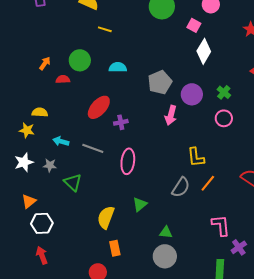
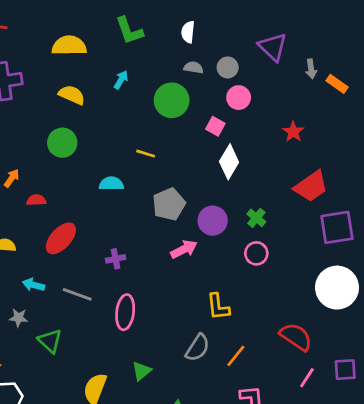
yellow line: (105, 29) -> (146, 154), moved
green circle: (80, 60) -> (62, 143), moved
red ellipse: (99, 107) -> (61, 238), moved
pink arrow: (171, 115) -> (184, 249), turned -132
orange line: (208, 183) -> (236, 356), moved

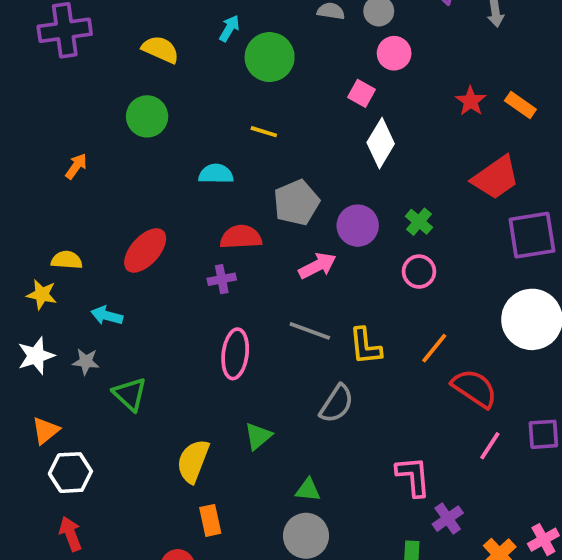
orange rectangle: (337, 84) -> (520, 105), moved
green circle: (172, 100) -> (270, 57), moved
red semicircle: (36, 200) -> (241, 237), moved, size x1.5
gray line: (77, 294) -> (310, 331), moved
orange line: (236, 356) -> (434, 348), moved

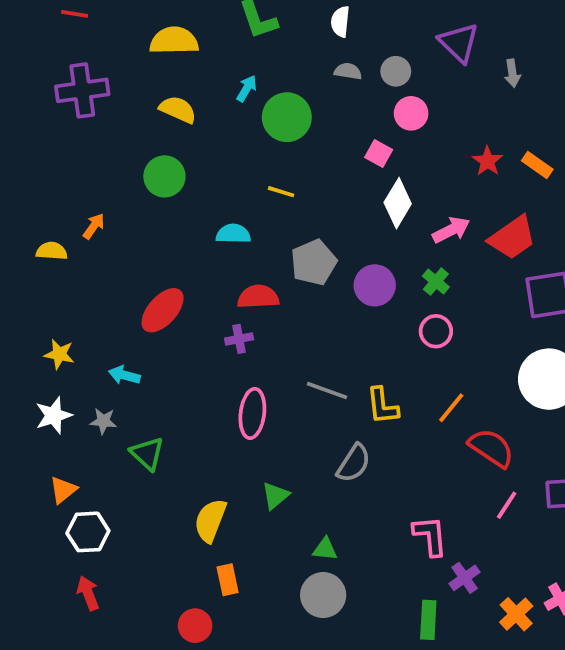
yellow semicircle: (67, 260) -> (52, 251), moved
pink arrow: (317, 266) -> (451, 230), moved

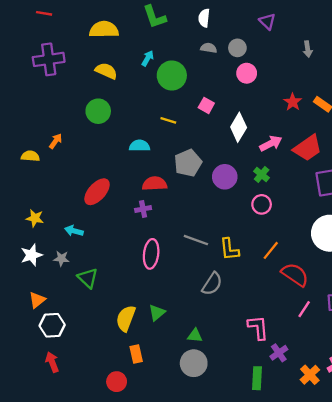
purple triangle: (459, 43) -> (267, 21), moved, size x0.7
pink square: (379, 153) -> (206, 105), moved
green triangle: (275, 496) -> (157, 313), moved

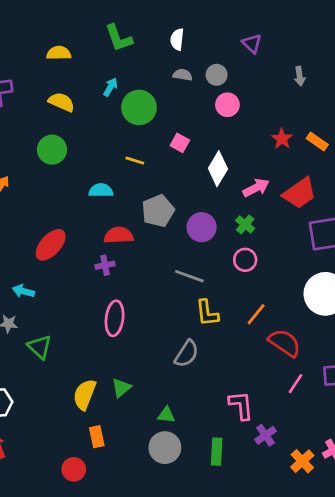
yellow semicircle: (104, 29) -> (59, 53), size x0.7
gray line: (196, 240) -> (189, 276), moved
green rectangle: (257, 378) -> (217, 452), moved

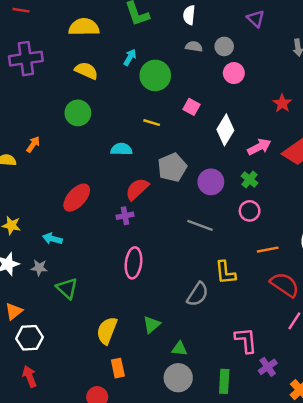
yellow semicircle: (59, 53) -> (84, 27), size x1.4
red semicircle: (119, 235) -> (137, 189), turned -40
yellow L-shape: (207, 313) -> (225, 273), moved
orange line: (256, 314) -> (268, 250), moved, turned 40
green triangle: (121, 388) -> (152, 325), moved

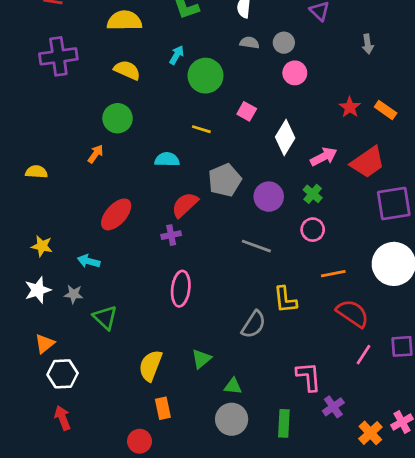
orange arrow: (33, 144) -> (96, 154), moved

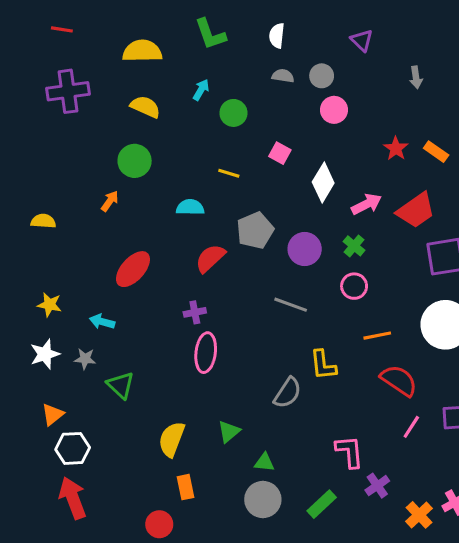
green circle: (205, 76) -> (233, 113), size x0.7
purple cross: (171, 235) -> (195, 312), moved
red arrow: (63, 418) -> (73, 498), size x1.5
green rectangle: (284, 423) -> (322, 504), turned 44

